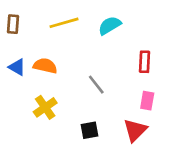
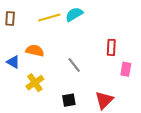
cyan semicircle: (110, 25) -> (74, 14), moved
blue triangle: (17, 67) -> (13, 62), moved
pink rectangle: (147, 101) -> (126, 69), moved

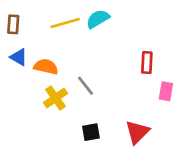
blue triangle: (13, 62) -> (19, 57), moved
gray line: (74, 65) -> (86, 86), moved
yellow cross: (35, 83) -> (56, 98), moved

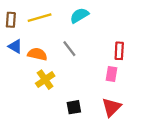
yellow line: (65, 23) -> (40, 18), moved
gray line: (86, 86) -> (69, 49), moved
pink rectangle: (166, 91) -> (111, 74), moved

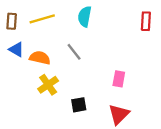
cyan semicircle: (79, 15) -> (85, 16), turned -48
red rectangle: (119, 51) -> (146, 21), moved
black square: (74, 107) -> (79, 105), moved

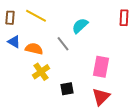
cyan semicircle: (85, 16) -> (80, 26), moved, turned 36
yellow line: (42, 19) -> (36, 16), turned 45
pink rectangle: (119, 79) -> (101, 67), size x1.5

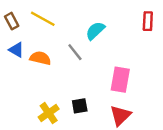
brown rectangle: (10, 18) -> (12, 21), turned -32
yellow cross: (41, 72) -> (49, 113), moved

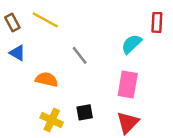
cyan semicircle: (95, 31) -> (131, 44), moved
orange semicircle: (40, 58) -> (47, 79), moved
yellow cross: (49, 113) -> (52, 120), turned -30

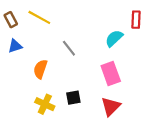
blue triangle: (17, 53) -> (15, 46), turned -48
orange semicircle: (47, 79) -> (40, 69), turned -84
pink rectangle: (128, 85) -> (111, 73), turned -30

